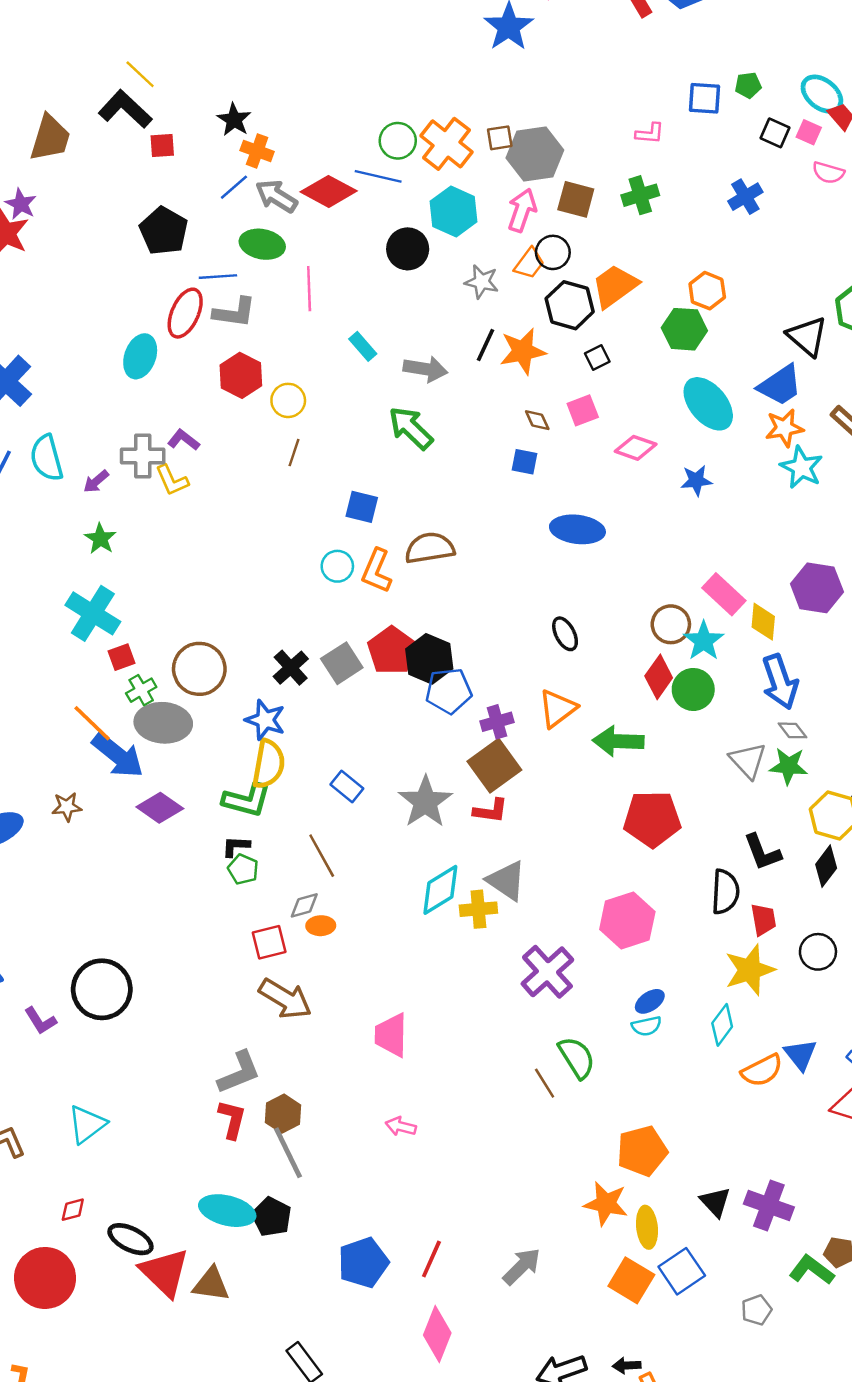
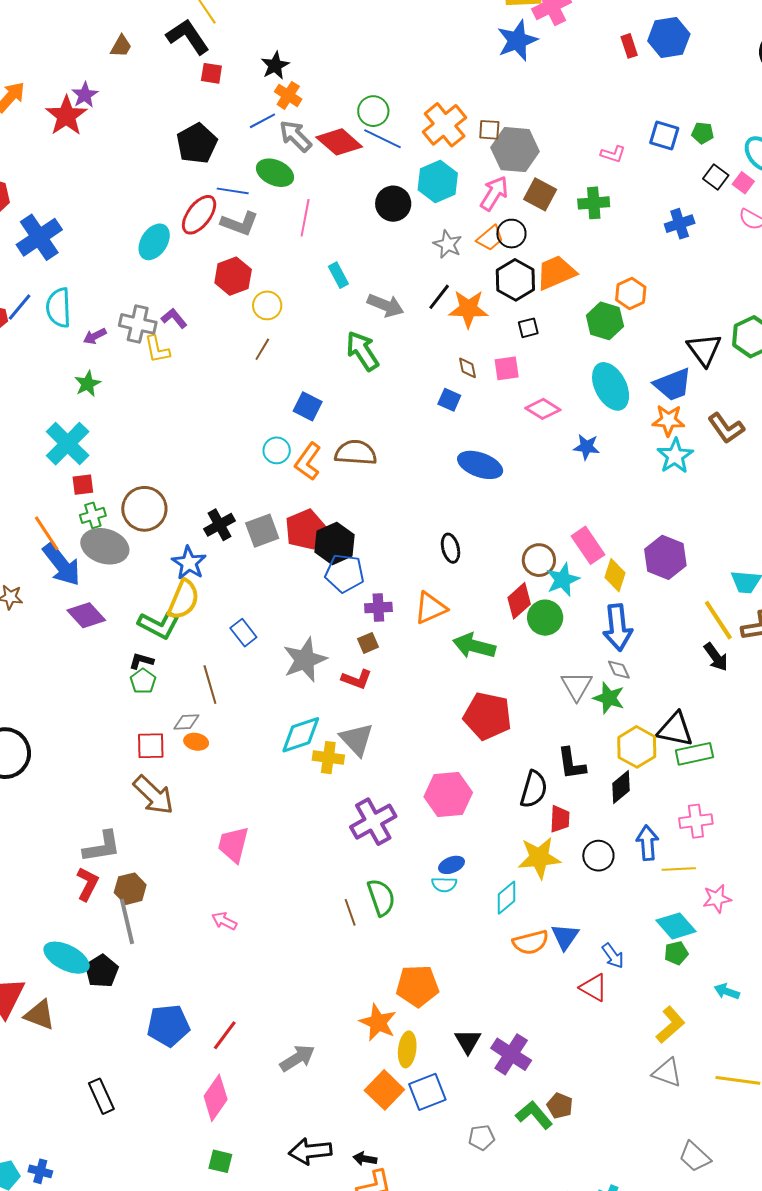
brown trapezoid: (50, 138) -> (121, 46), size x0.6
green circle: (398, 141) -> (373, 111), moved
brown square: (494, 766) -> (368, 643), size x0.5

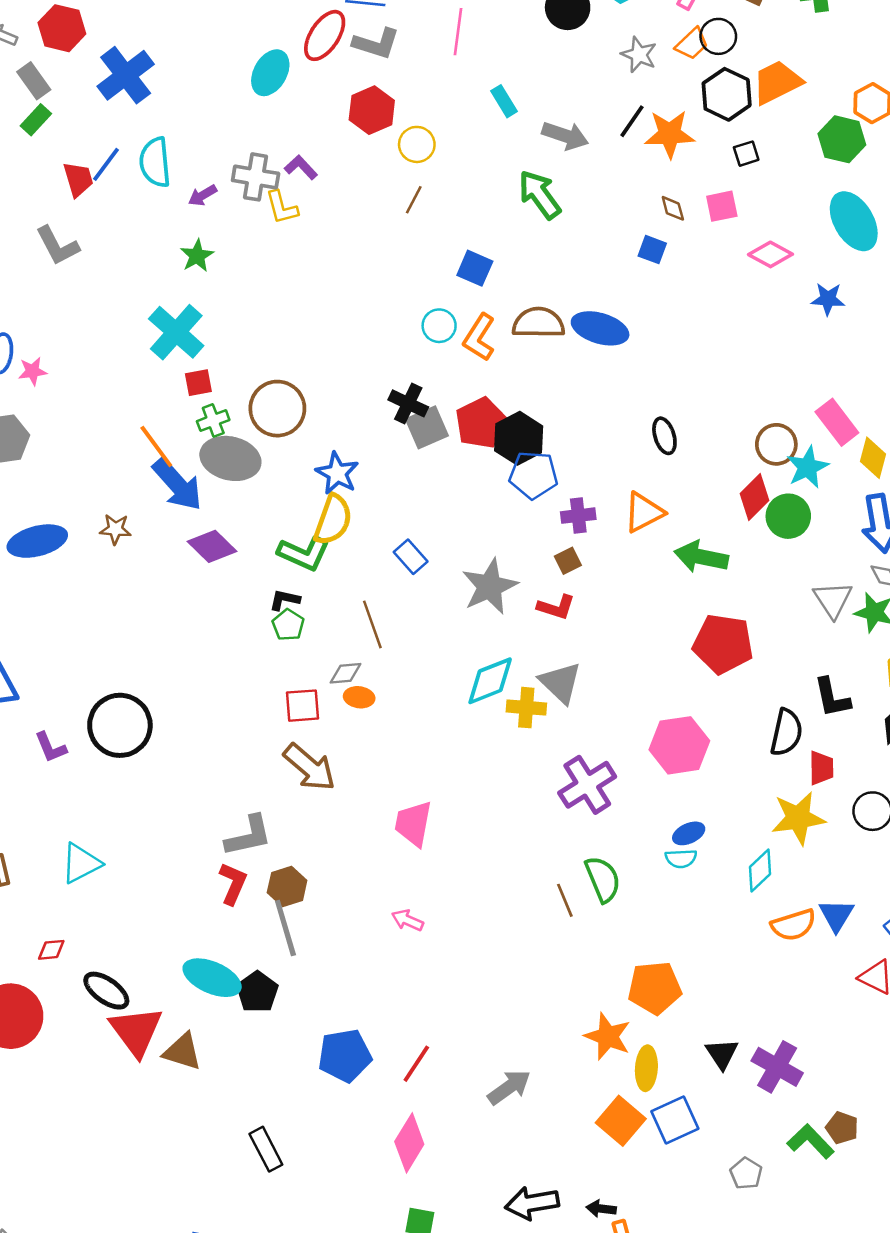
blue ellipse: (480, 465) -> (600, 328), moved
black cross: (220, 525) -> (408, 403), moved, turned -32
gray pentagon: (482, 1138) -> (746, 1173), turned -30

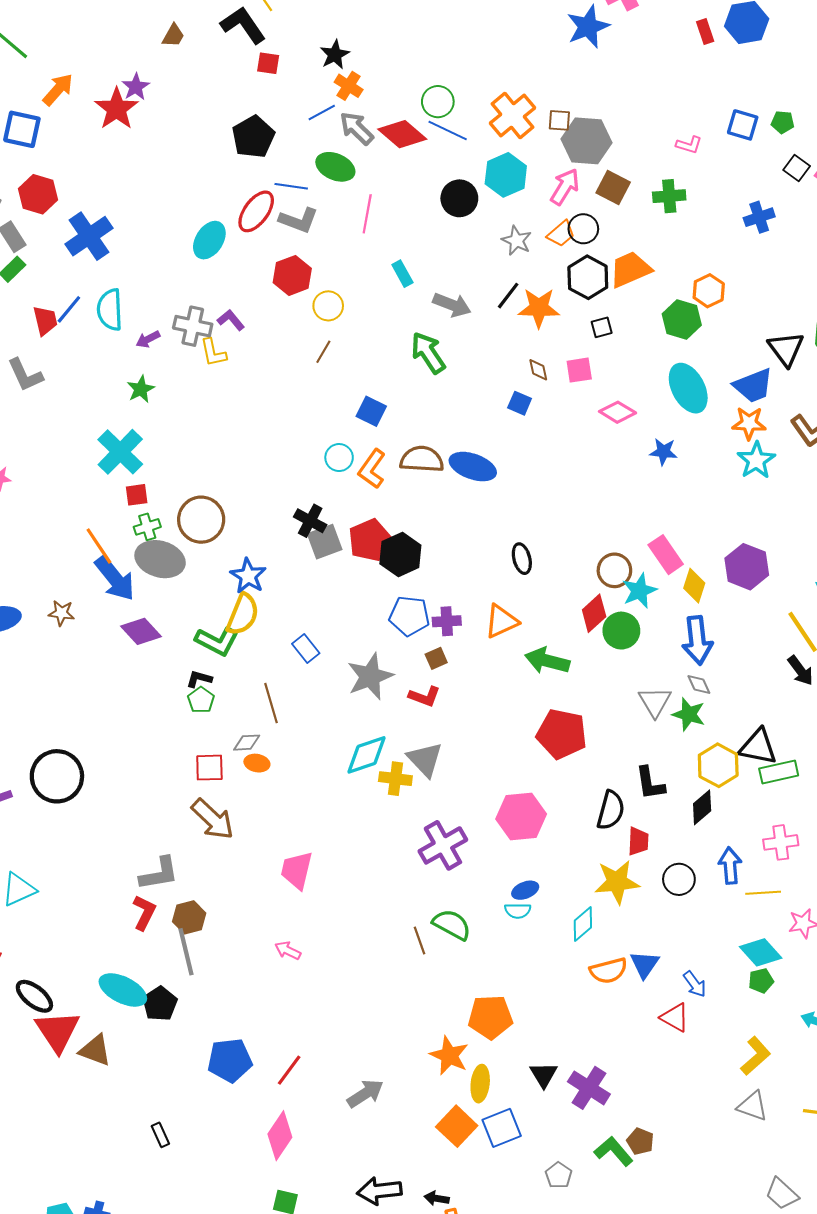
blue pentagon: (533, 475) -> (409, 616), moved
green semicircle: (603, 879) -> (452, 925), turned -42
black rectangle: (266, 1149) -> (160, 1135), size x0.7

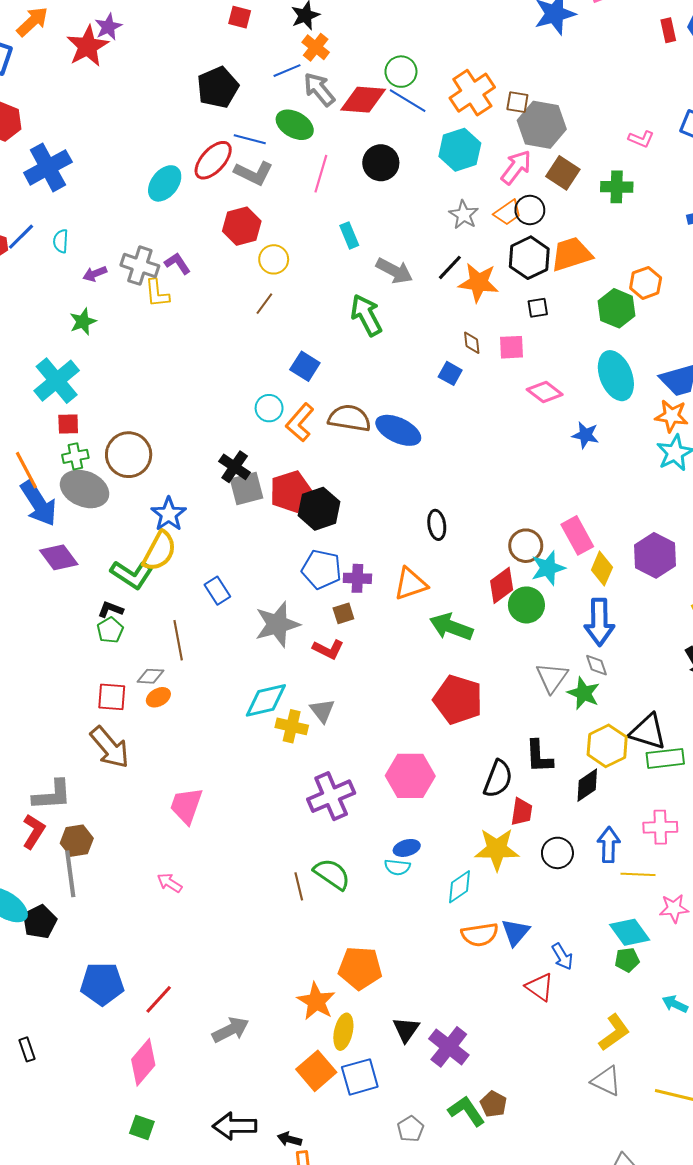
red diamond: (402, 134) -> (363, 100), turned -42
black circle: (459, 198) -> (381, 163), moved
cyan semicircle: (110, 310) -> (61, 241), size x0.6
gray triangle: (425, 759) -> (322, 711), size x0.7
orange ellipse: (257, 763) -> (158, 697), turned -45

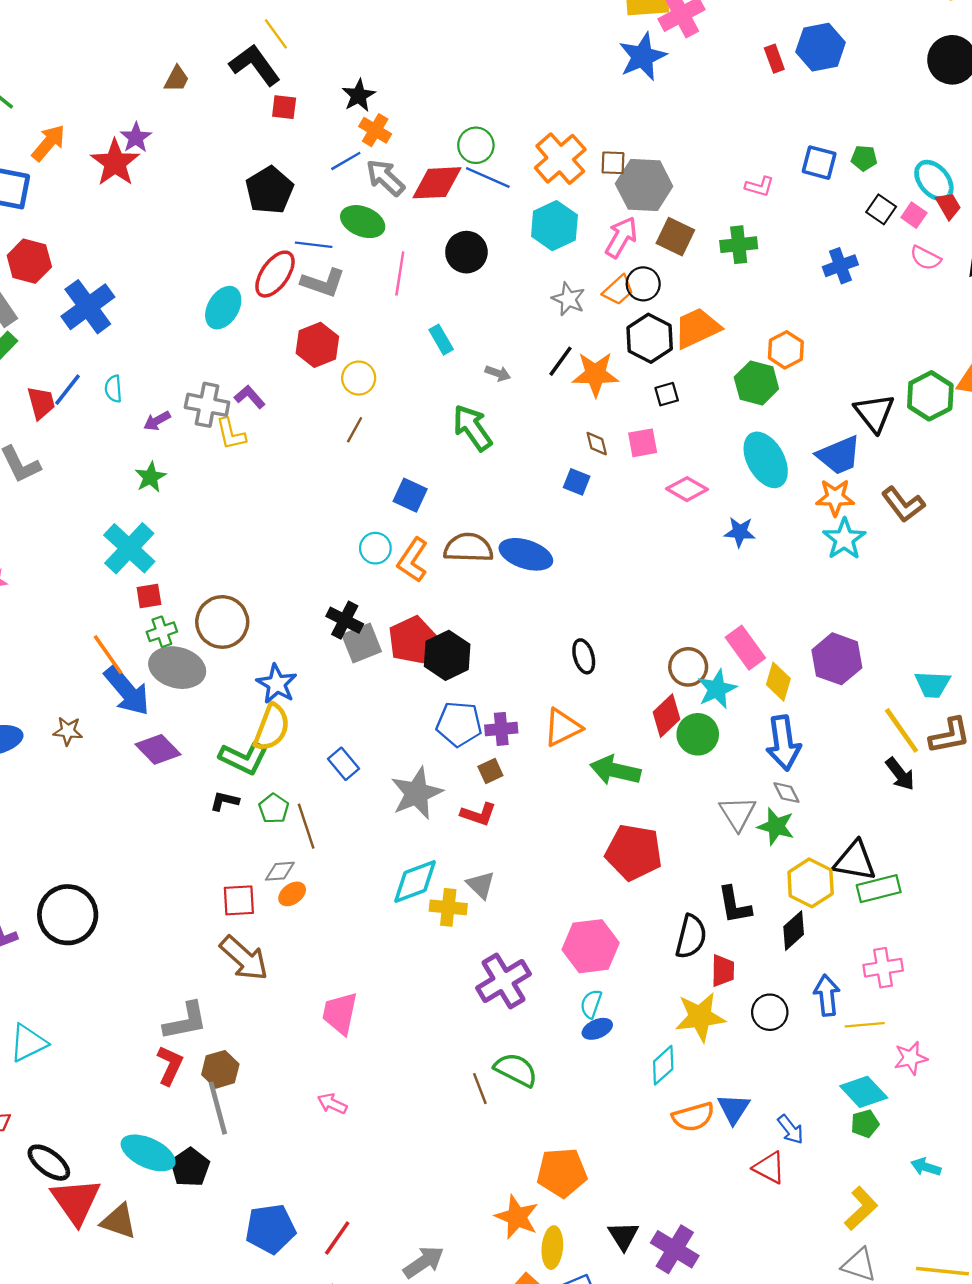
gray arrow: (394, 271) -> (498, 373), size x0.6
green pentagon: (110, 630) -> (274, 809), moved
cyan semicircle: (397, 867) -> (591, 1004), moved, turned 110

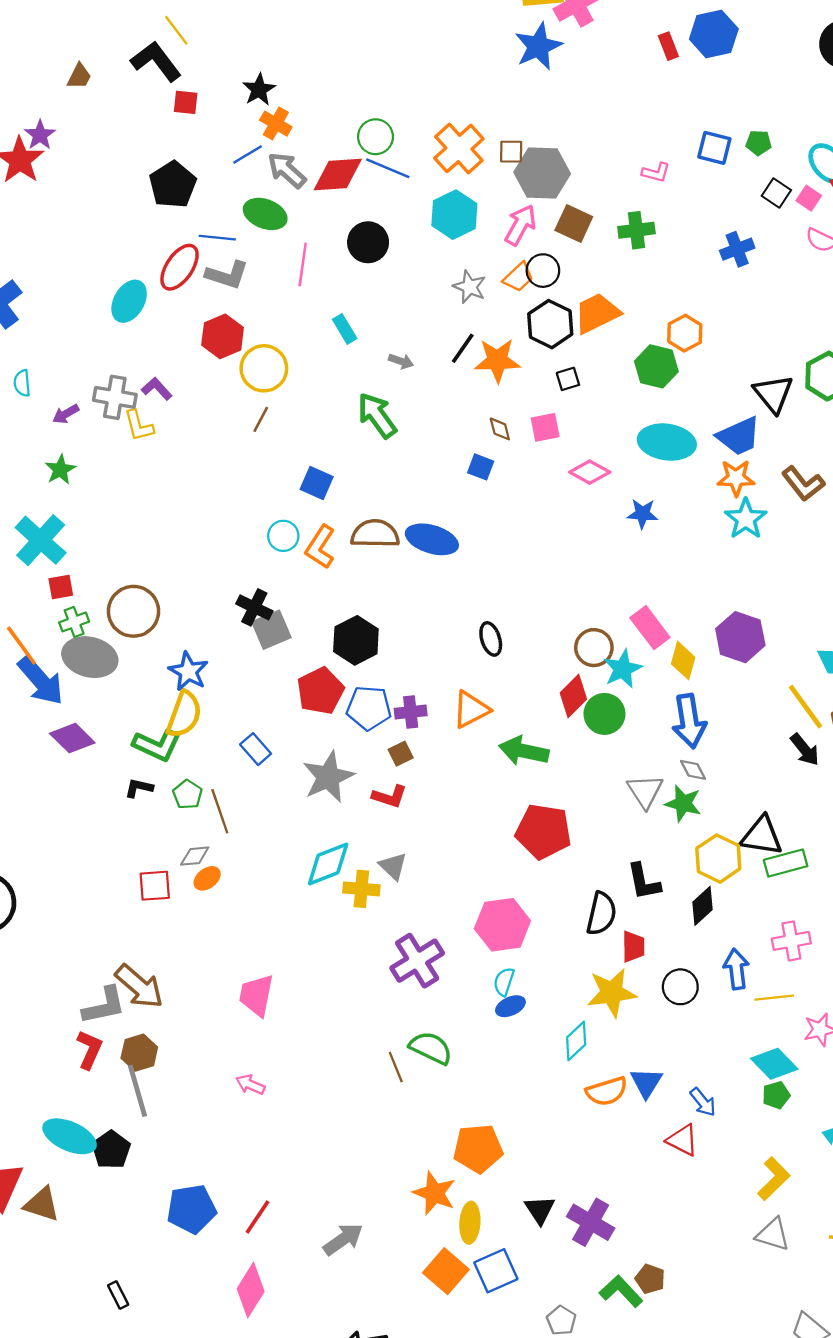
yellow circle: (359, 378) -> (264, 368), size x1.4
cyan ellipse: (766, 460) -> (667, 442), turned -52
red pentagon: (412, 640) -> (320, 691), moved
brown arrow: (244, 958) -> (139, 986), moved

